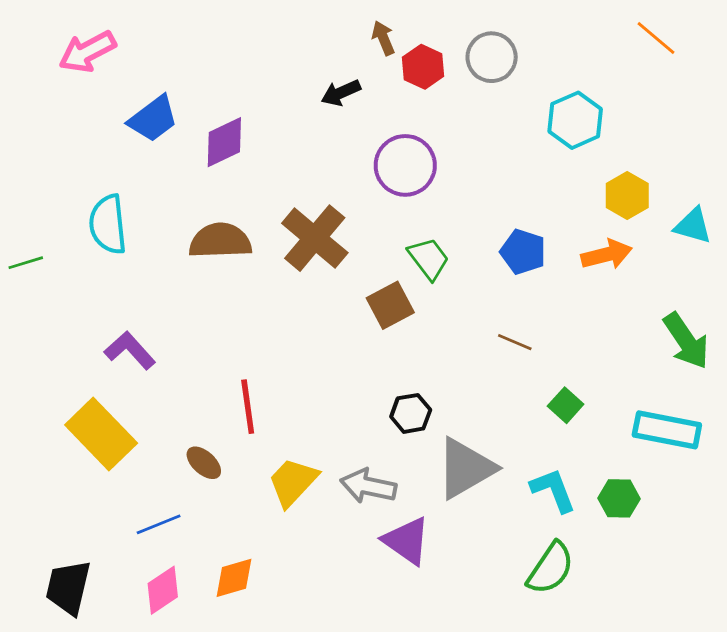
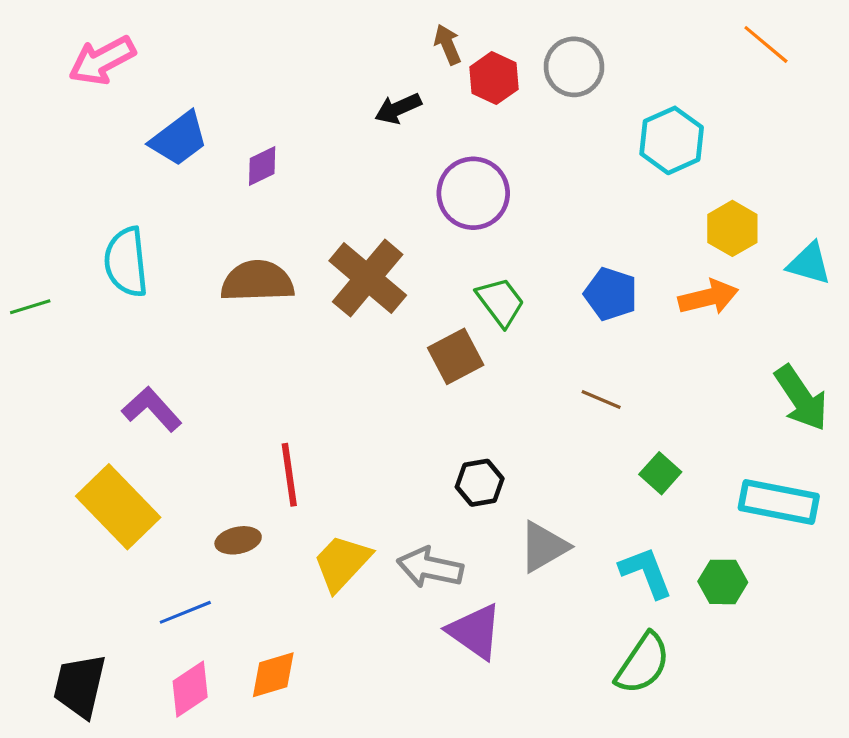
purple diamond: (224, 142) -> (262, 166), size x0.7
brown ellipse: (204, 463) -> (238, 540), turned -54
gray triangle: (466, 468) -> (544, 547), size x0.7

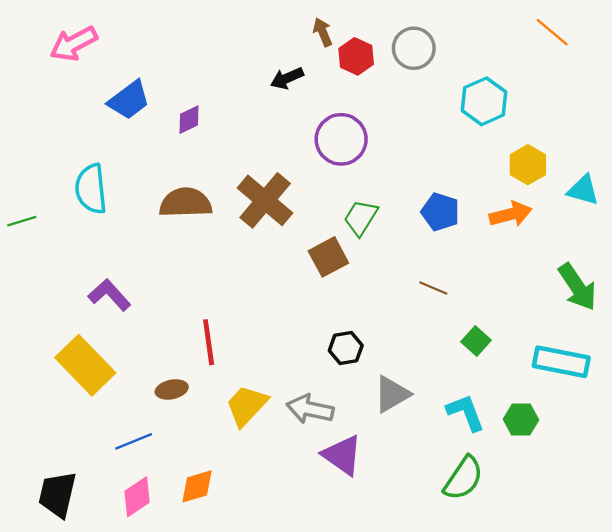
green trapezoid: (500, 302) -> (361, 218), turned -111

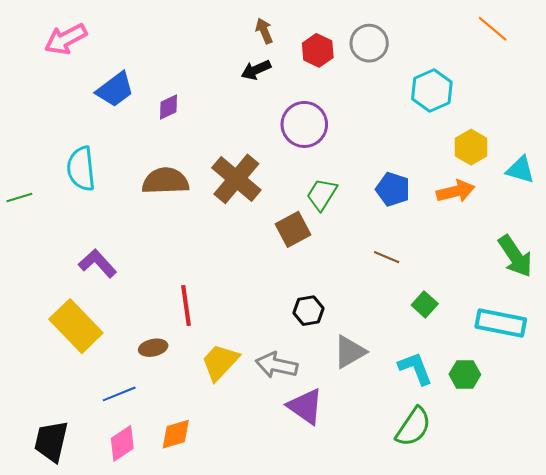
brown arrow: (323, 32) -> (264, 31), moved

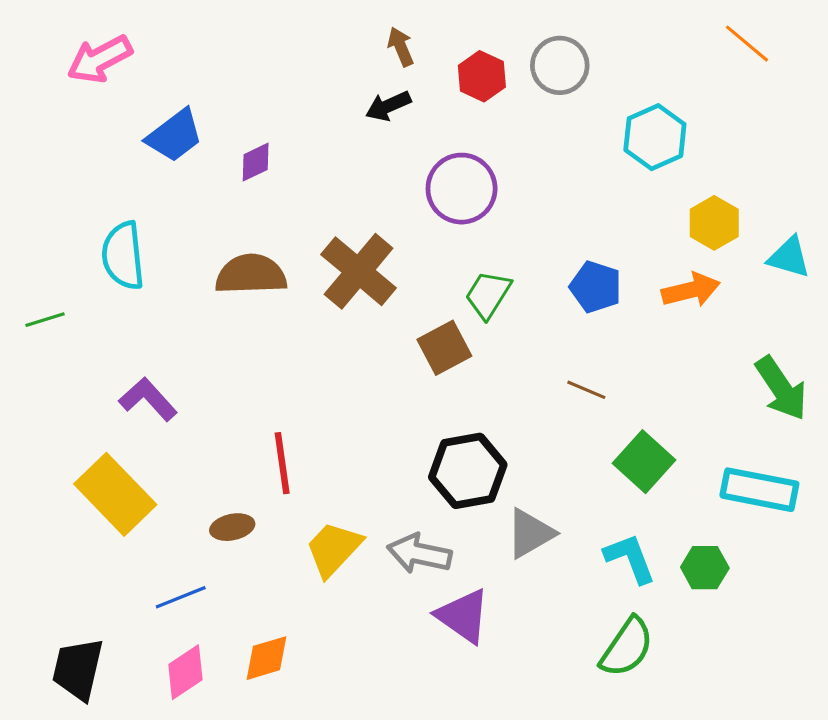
green line: (19, 197) -> (45, 320), moved
green square: (425, 304) -> (644, 462), size x1.5
black hexagon: (308, 311) -> (468, 471), size x1.6

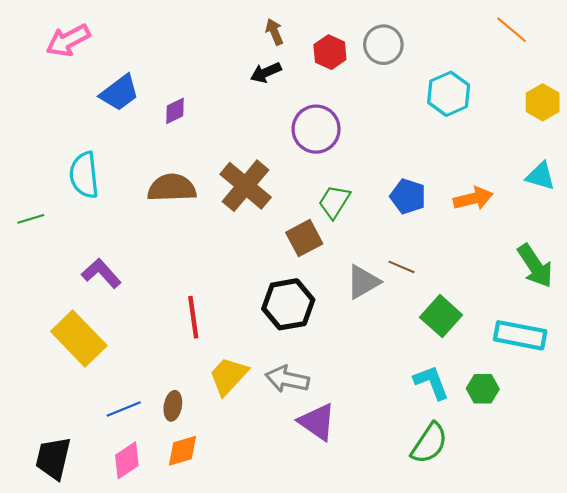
yellow hexagon: (714, 223) -> (543, 102), moved
black hexagon: (468, 471) -> (288, 304), moved
brown ellipse: (232, 527) -> (173, 406), moved, turned -68
gray triangle: (530, 533) -> (363, 282), moved

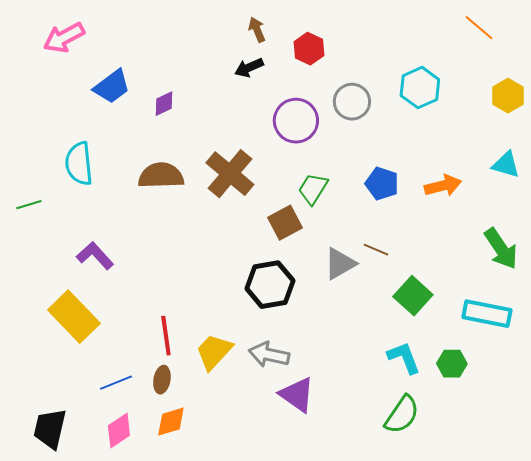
gray circle: (383, 45) -> (352, 102), moved
red line: (193, 317) -> (166, 336), moved

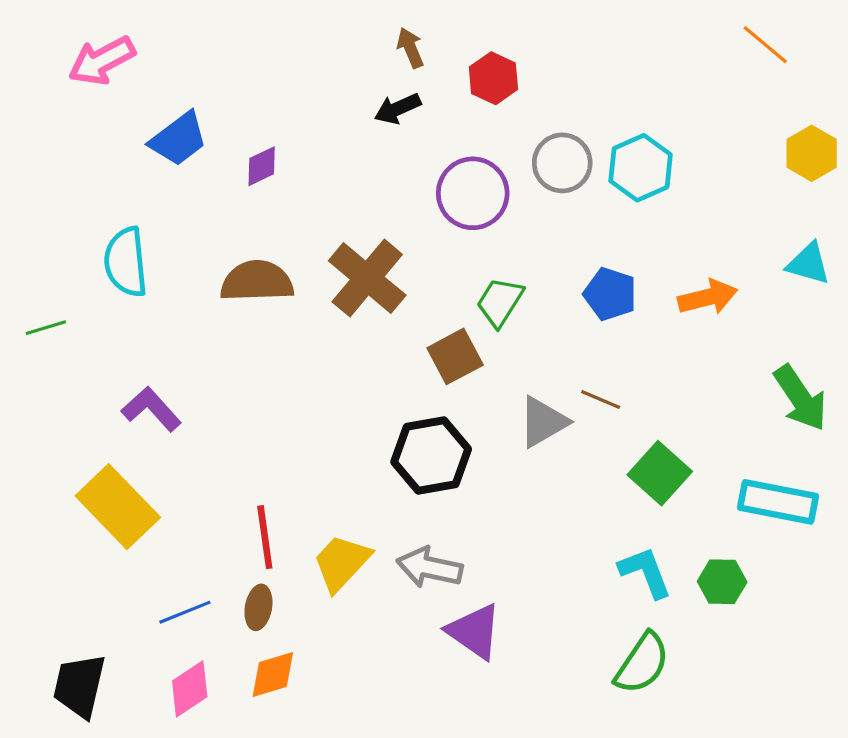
cyan hexagon: (420, 88) -> (641, 168), moved

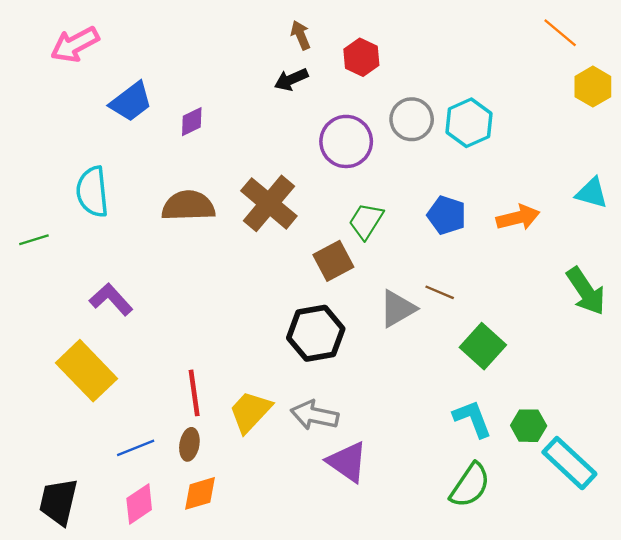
yellow hexagon: (812, 153) -> (593, 87), moved
cyan rectangle: (778, 502) -> (569, 463), moved, turned 32

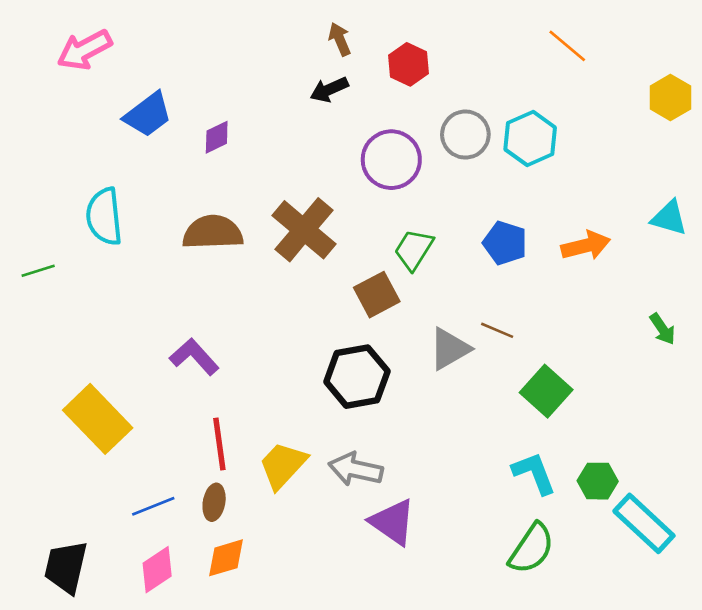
orange line: (560, 33) -> (567, 46), moved
green arrow: (586, 291) -> (662, 329), size x0.6
purple L-shape: (111, 299) -> (194, 357), moved

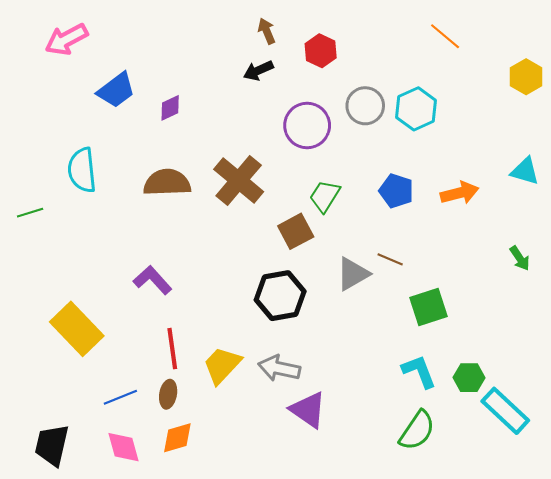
green square: (546, 391) -> (428, 307), turned 30
pink diamond: (157, 570) -> (123, 447), turned -72

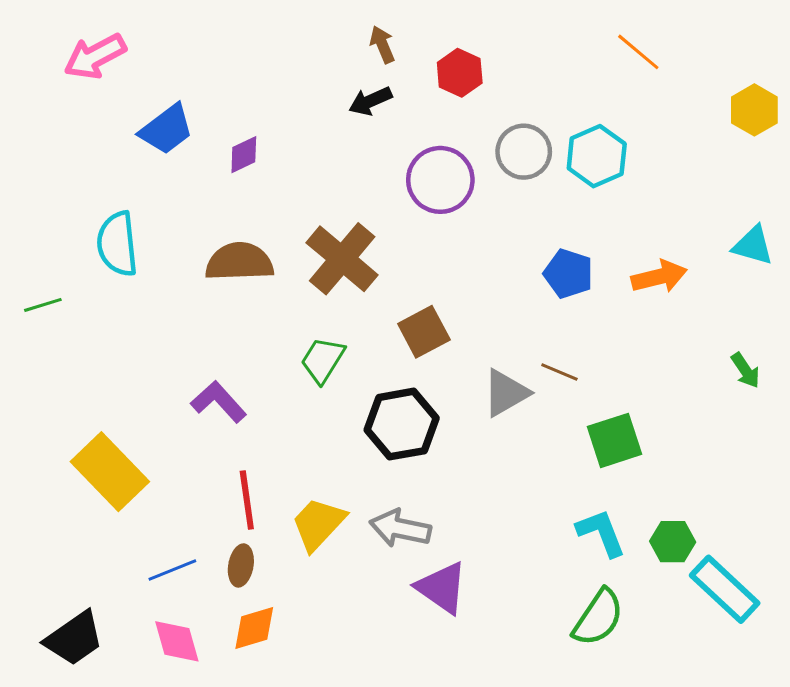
green trapezoid: (325, 196) -> (323, 360), moved
black trapezoid: (52, 445) -> (74, 638), turned -138

